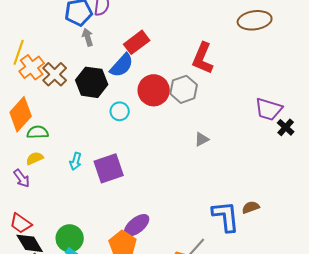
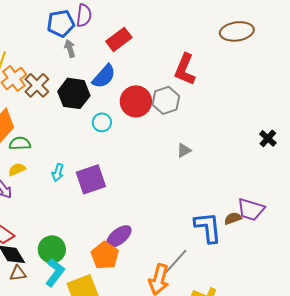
red rectangle: (137, 42) -> (119, 39), moved
purple trapezoid: (269, 109) -> (251, 209), moved

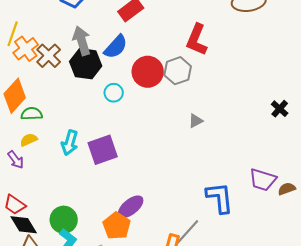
gray arrow: (70, 48) -> (82, 41), moved, size x1.6
cyan arrow: (58, 172) -> (70, 143), size x1.4
brown semicircle: (233, 218) -> (287, 189), moved

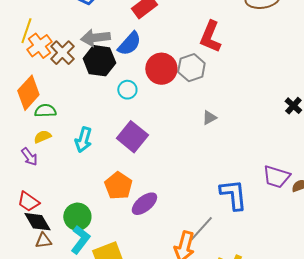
gray arrow: (82, 41) -> (95, 38), turned -80
purple square: (103, 150) -> (132, 137), moved, turned -32
orange pentagon: (117, 226) -> (118, 186), moved

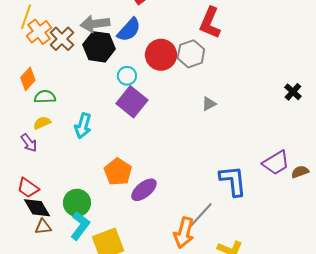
orange diamond: (28, 93) -> (28, 79), size x0.7
purple square: (132, 137) -> (132, 102), moved
purple trapezoid: (276, 177) -> (276, 163), turned -48

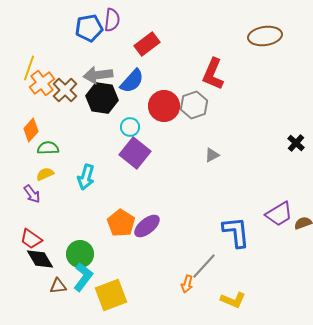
purple ellipse: (144, 190) -> (147, 226), moved
brown triangle: (43, 227) -> (58, 286), moved
orange arrow: (184, 233) -> (187, 284), size x0.6

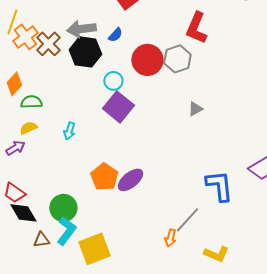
blue semicircle: (132, 81) -> (115, 35), size x0.6
cyan arrow: (86, 177) -> (69, 131), size x0.7
purple arrow: (32, 194) -> (15, 148), turned -84

